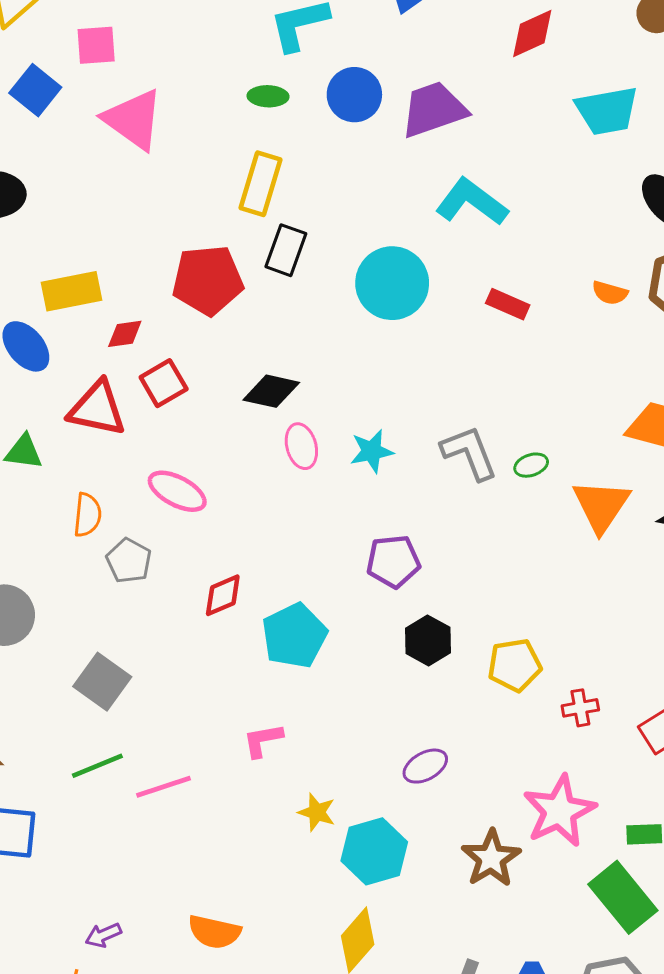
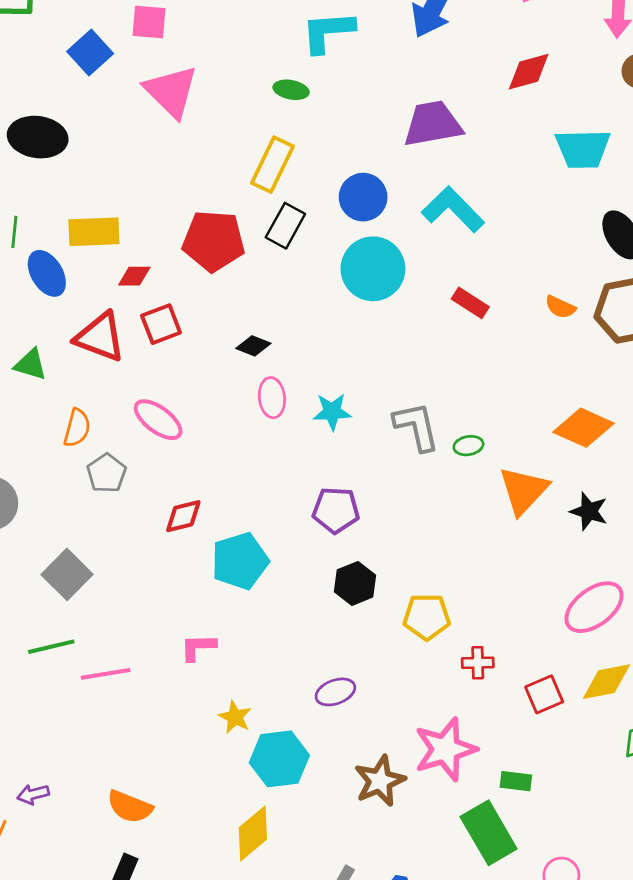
blue circle: (354, 95) -> (363, 197), moved
black diamond: (271, 391) -> (253, 346), size x0.7

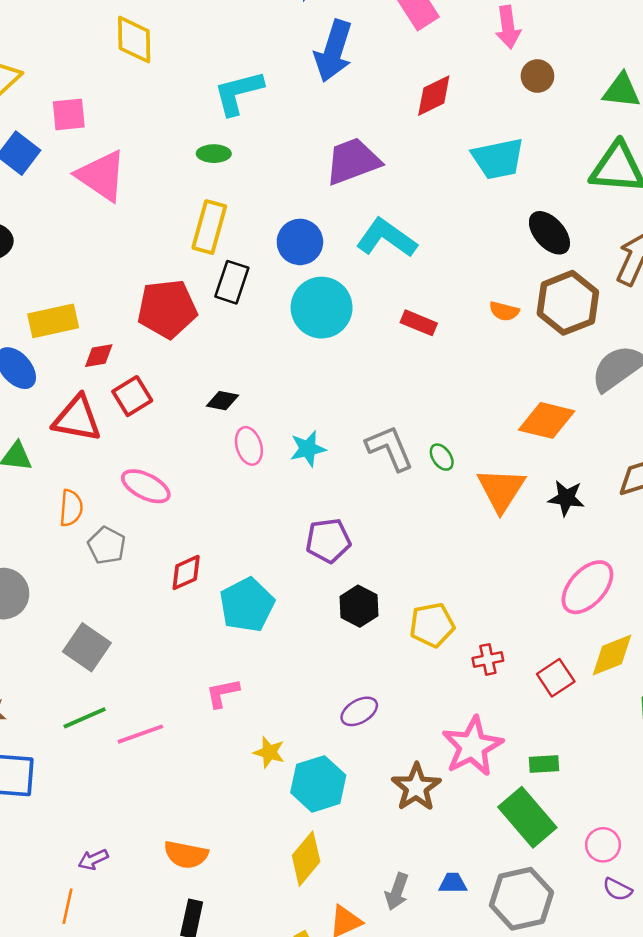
green ellipse: (468, 446) -> (442, 457), turned 76

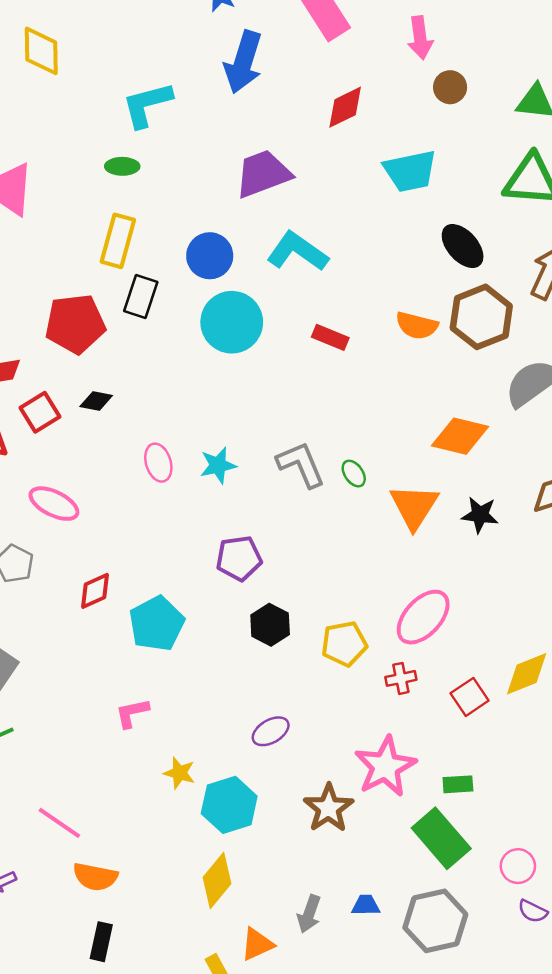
orange semicircle: (504, 311) -> (417, 326), size x1.4
black diamond: (223, 401) -> (96, 401), moved
pink ellipse: (587, 587) -> (423, 617), moved
pink line: (140, 734) -> (59, 823), moved, turned 54

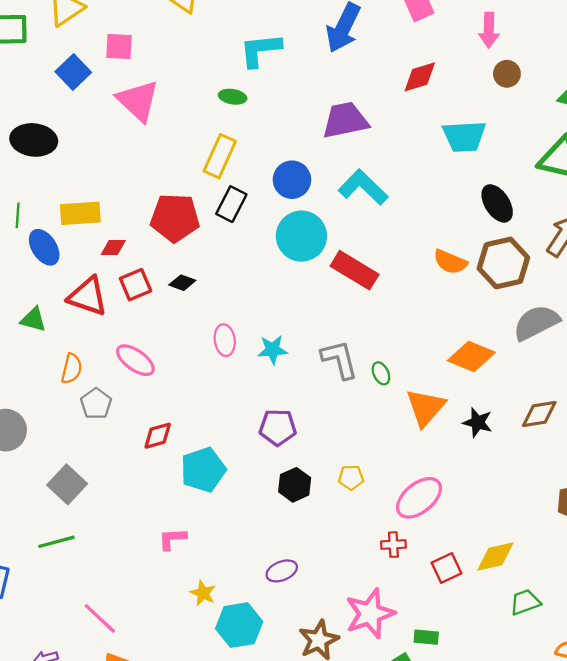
red rectangle: (330, 337) -> (355, 270), moved, size x1.6
yellow pentagon: (344, 644) -> (351, 477), moved, size x0.7

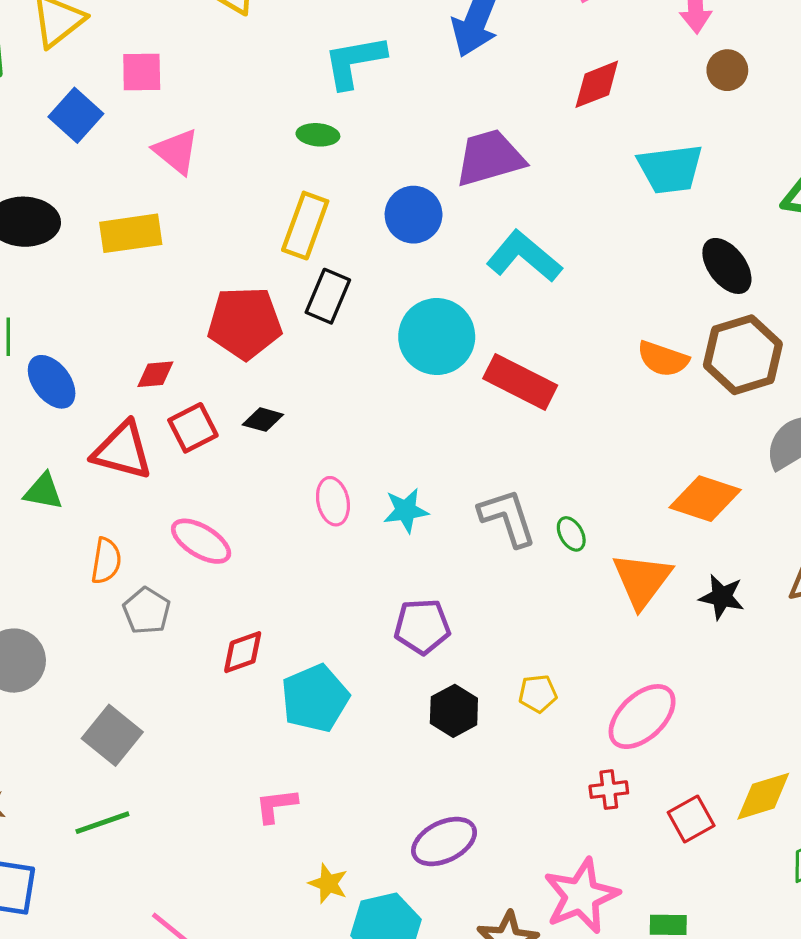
pink triangle: (138, 101) -> (176, 151), size x0.7
blue circle: (292, 180) -> (414, 215), moved
yellow rectangle: (80, 213) -> (131, 233), moved
purple ellipse: (282, 571) -> (444, 842), size x1.4

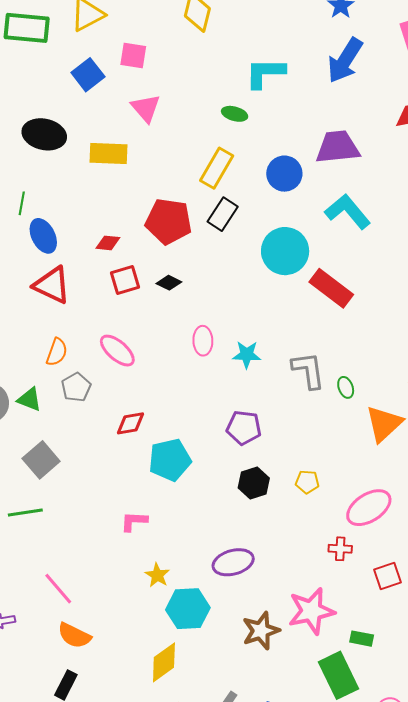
red triangle: (122, 451) -> (52, 285), moved
green triangle: (43, 491) -> (30, 399), moved

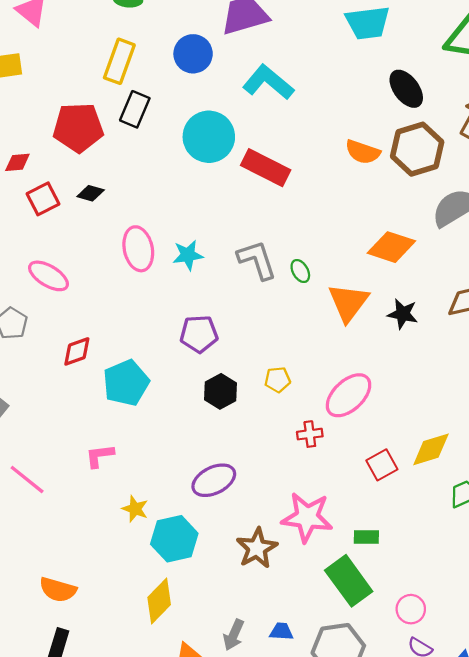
pink ellipse: (203, 341) -> (138, 249), size x1.4
red cross: (340, 549) -> (310, 434), moved
pink line: (58, 589) -> (27, 479), moved
pink star: (311, 611) -> (307, 517), turned 30

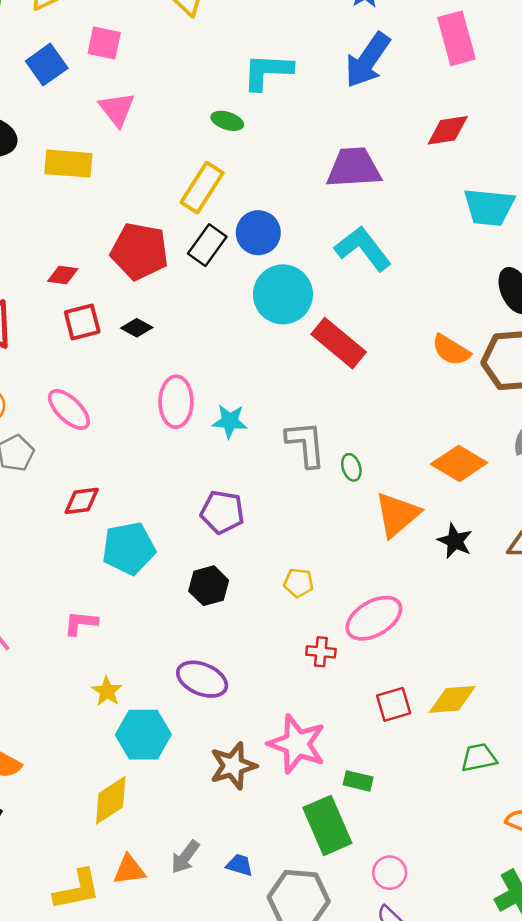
blue circle: (193, 54) -> (258, 233), moved
black hexagon: (221, 391) -> (209, 586), moved
purple ellipse: (214, 480) -> (202, 679), turned 36

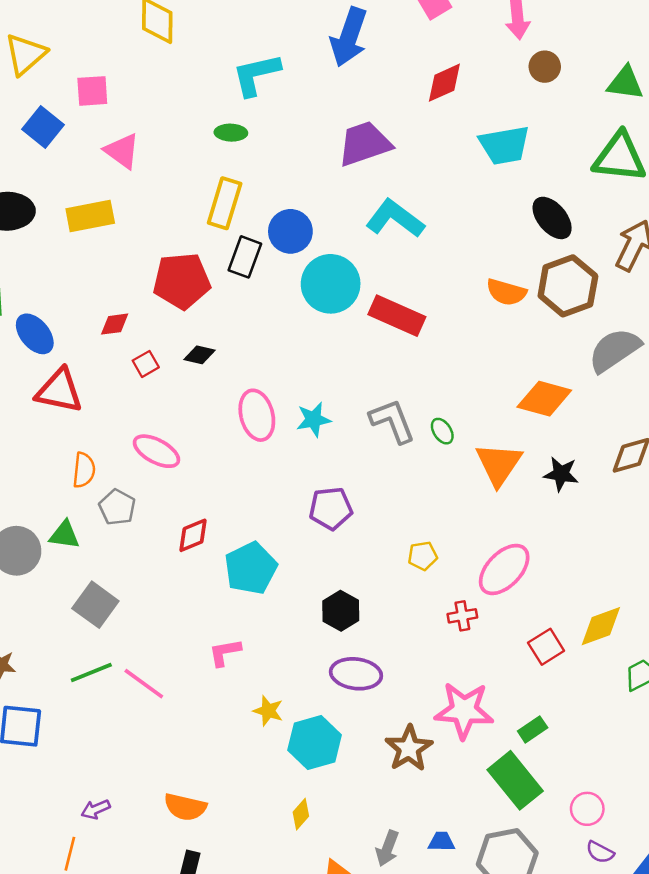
red square: (82, 322) -> (146, 364), size x0.7
black hexagon: (209, 586) -> (341, 611), moved
green rectangle: (358, 781) -> (533, 729), turned -32
yellow diamond: (111, 800) -> (301, 814), size x0.6

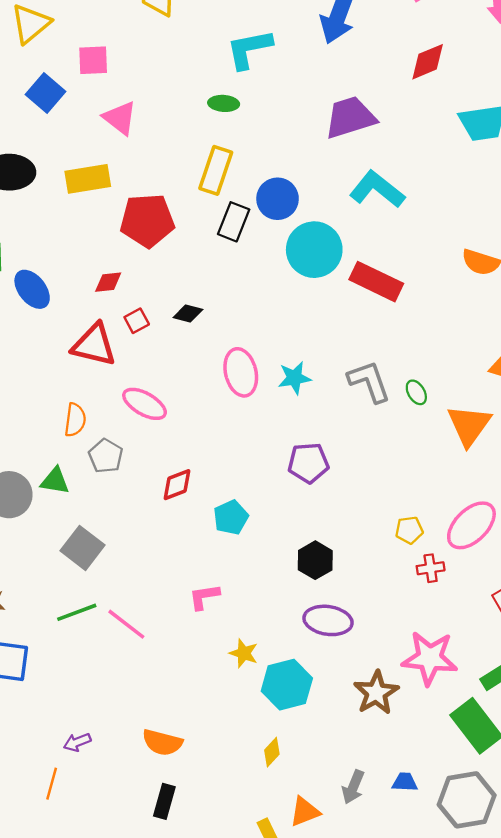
red pentagon: (182, 281) -> (147, 221), moved
red triangle: (59, 391) -> (94, 345), moved
yellow pentagon: (423, 556) -> (409, 530), moved
cyan pentagon: (251, 568) -> (231, 517), size x0.7

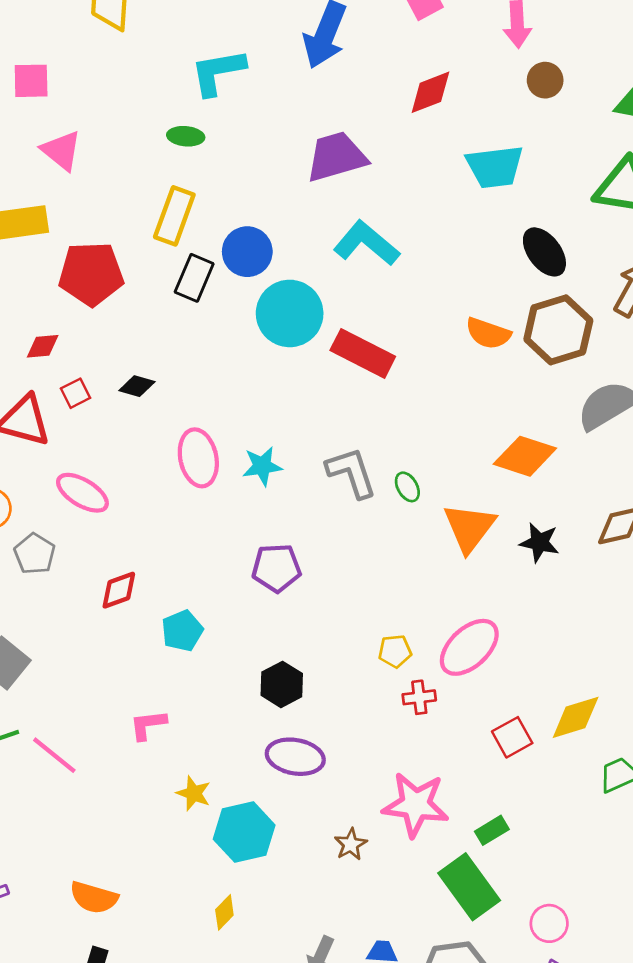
brown star: (376, 693) -> (351, 844), size x0.6

